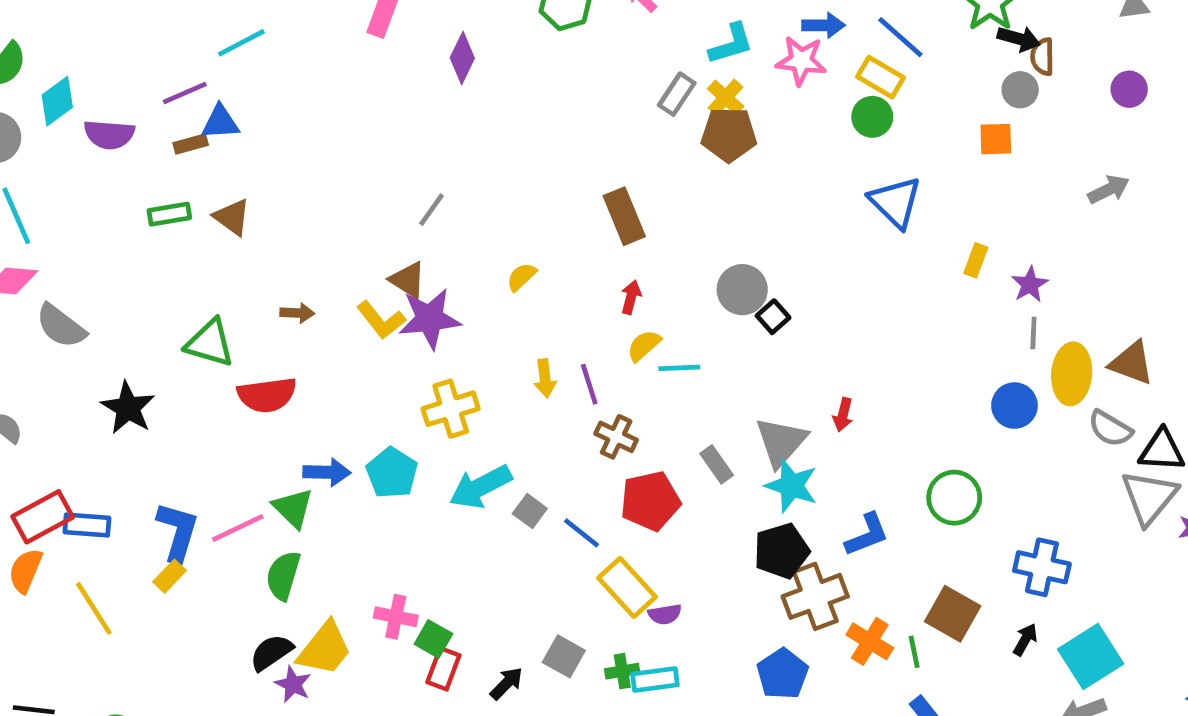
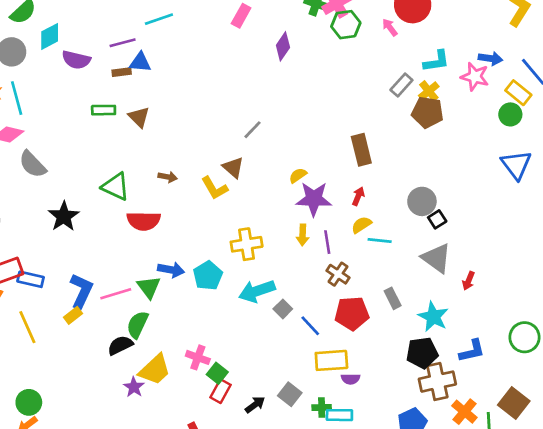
purple star: (430, 319) -> (314, 199), moved
gray triangle: (781, 442) -> (436, 258), moved, turned -44
yellow rectangle: (627, 587) -> (331, 360), turned -60
black semicircle: (271, 652) -> (120, 345), moved

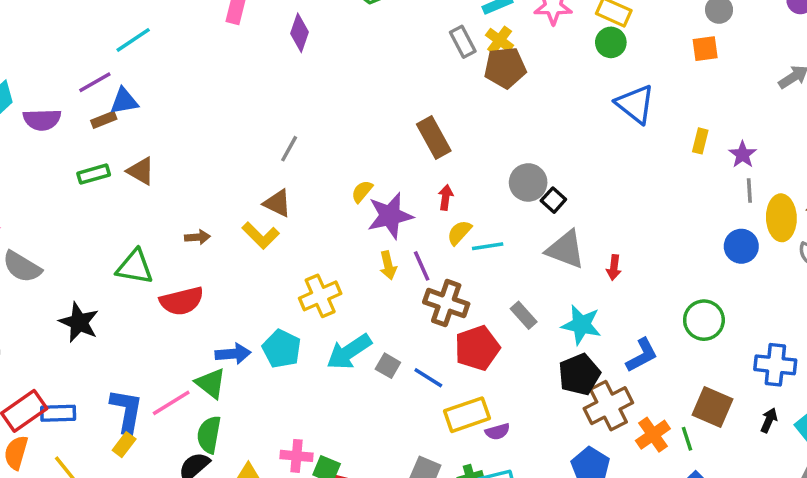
gray rectangle: (401, 85) -> (463, 42), turned -55
brown cross: (338, 274) -> (446, 303), size x1.4
orange cross: (464, 412) -> (653, 435), turned 30

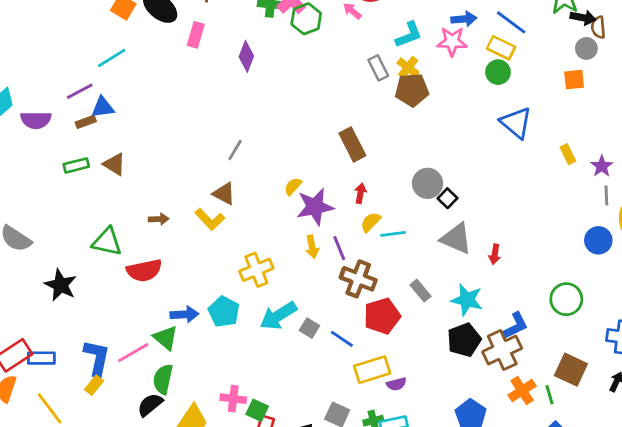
yellow rectangle: (700, 141) -> (568, 154), turned -42
brown cross: (608, 406) -> (502, 350), moved

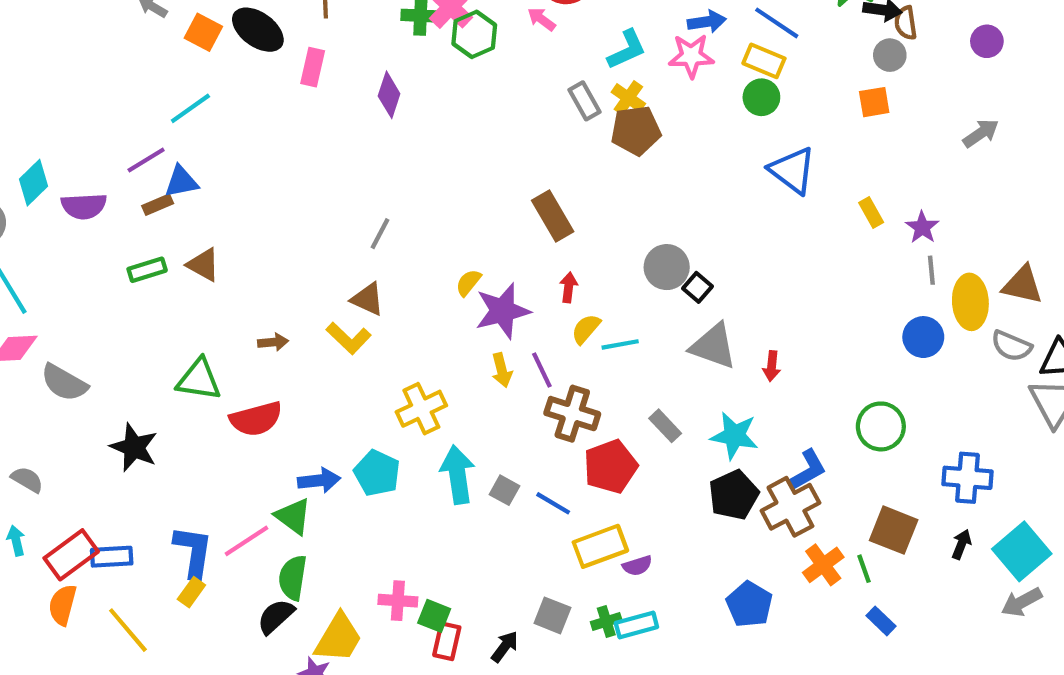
cyan arrow: (278, 316) -> (458, 475), turned 117

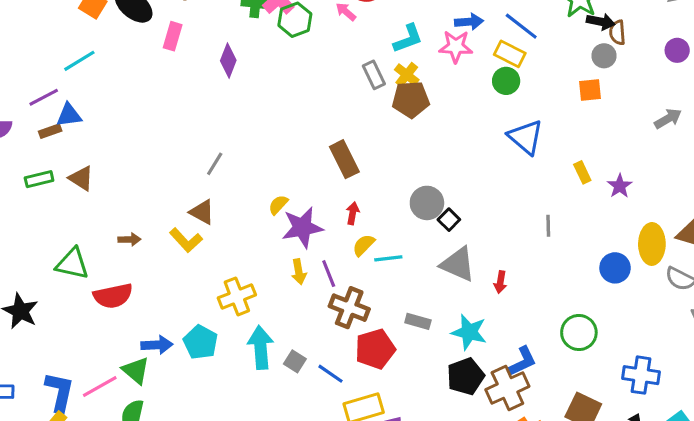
gray line: (931, 270) -> (548, 226), moved
gray rectangle: (665, 426) -> (418, 321), turned -35

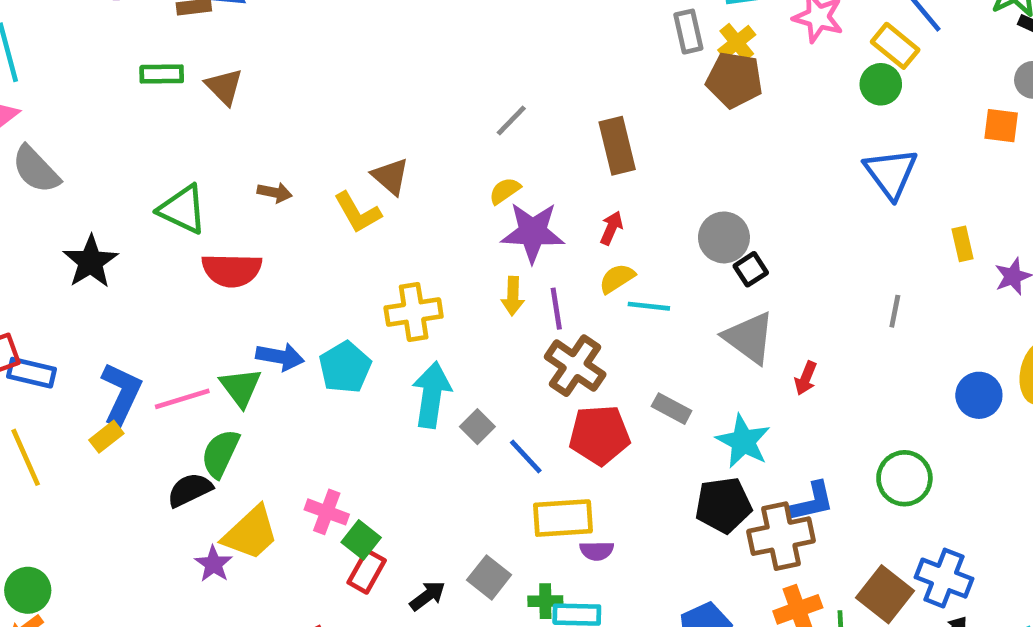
gray line: (215, 164) -> (511, 121), moved
blue cross: (641, 375) -> (944, 578), moved

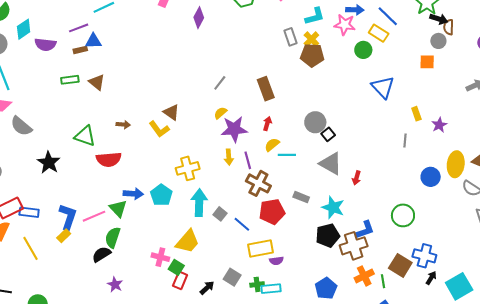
green circle: (881, 84) -> (363, 50), moved
gray line: (895, 311) -> (405, 141), moved
yellow trapezoid: (251, 533) -> (188, 241), moved

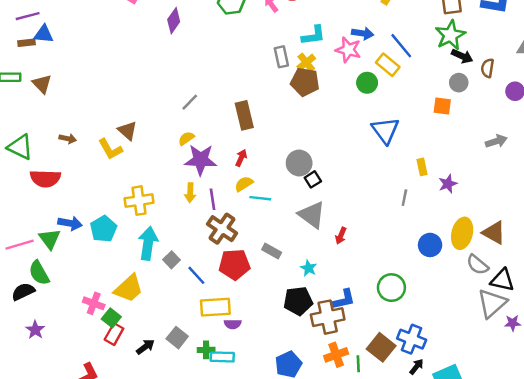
brown semicircle: (449, 27) -> (488, 68), moved
cyan star: (333, 208) -> (308, 268), size x0.6
green semicircle: (113, 237) -> (39, 273), turned -55

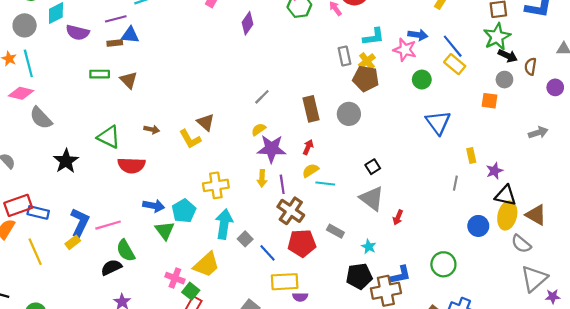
yellow rectangle: (388, 65) -> (455, 64), moved
gray circle: (299, 163) -> (349, 114), moved
green triangle: (50, 239) -> (165, 230), moved
black triangle: (502, 280) -> (506, 195), moved

